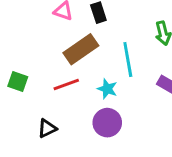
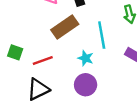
red line: (66, 84) -> (43, 60), moved
black triangle: (47, 128) -> (38, 89), size x1.5

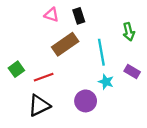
green square: (15, 52) -> (16, 69), turned 35
cyan star: (86, 58) -> (106, 82), moved

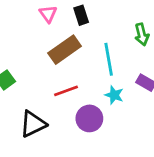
pink triangle: (52, 15) -> (48, 14), turned 35
red line: (44, 77) -> (66, 91), moved

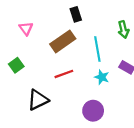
pink triangle: (48, 14) -> (26, 28), moved
purple circle: (89, 118) -> (93, 111), moved

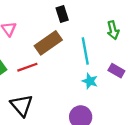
red line: (64, 74) -> (27, 67), moved
black triangle: (38, 100) -> (22, 105), turned -45

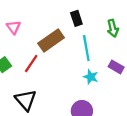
black rectangle: (62, 14) -> (76, 18), moved
red line: (27, 67) -> (31, 64), turned -36

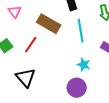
brown rectangle: (51, 40) -> (49, 24), turned 65
cyan star: (91, 77) -> (84, 65), moved

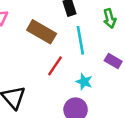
red line: (31, 45) -> (55, 66), moved

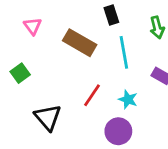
red line: (55, 66) -> (92, 95), moved

